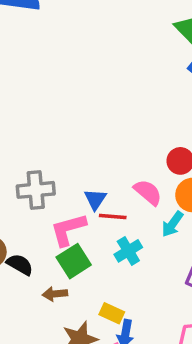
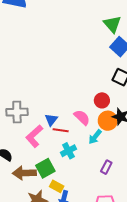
pink L-shape: (68, 229) -> (34, 136), turned -30
green square: (74, 261) -> (45, 168), moved
brown arrow: (55, 294) -> (24, 173), size x1.6

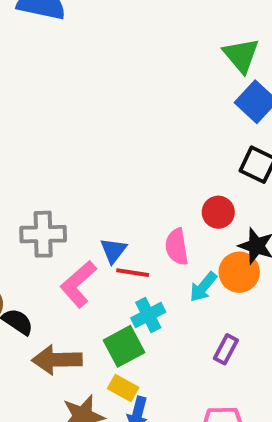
pink semicircle: (82, 117) -> (177, 247), turned -144
orange circle: (108, 121) -> (239, 272), moved
green square: (45, 168) -> (124, 346), moved

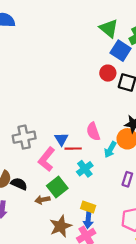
red circle: (218, 212) -> (108, 73), moved
green square: (124, 346) -> (57, 187), moved
brown arrow: (57, 360) -> (42, 200), size x0.6
yellow rectangle: (123, 388) -> (88, 207), moved

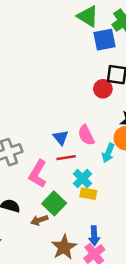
blue square: (121, 51) -> (105, 40), turned -36
red circle: (108, 73) -> (103, 89), moved
blue triangle: (61, 139) -> (61, 138), moved
yellow rectangle: (88, 207) -> (88, 194), moved

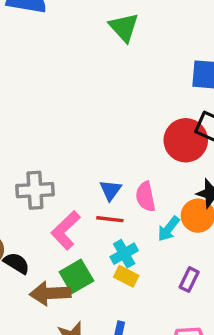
green triangle: (88, 16) -> (124, 27), moved
red circle: (103, 89) -> (186, 140), size x1.6
brown arrow: (39, 220) -> (50, 293), size x1.6

